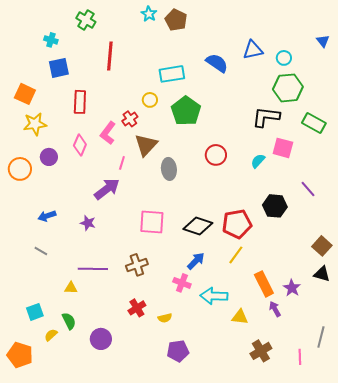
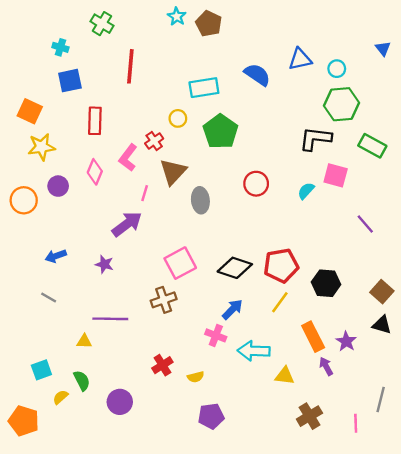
black hexagon: (275, 206) -> (326, 283), moved
pink square: (152, 222) -> (180, 263), turned -32
brown cross: (137, 265) -> (164, 300), moved

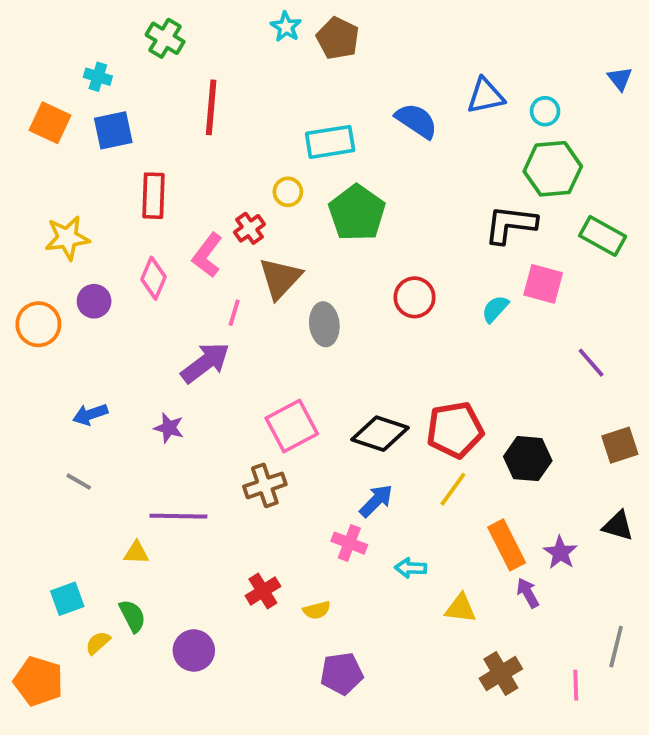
orange square: (30, 111) -> (50, 123), moved
brown square: (382, 292) -> (620, 445), moved, turned 30
cyan arrow: (254, 351) -> (411, 568), size x0.6

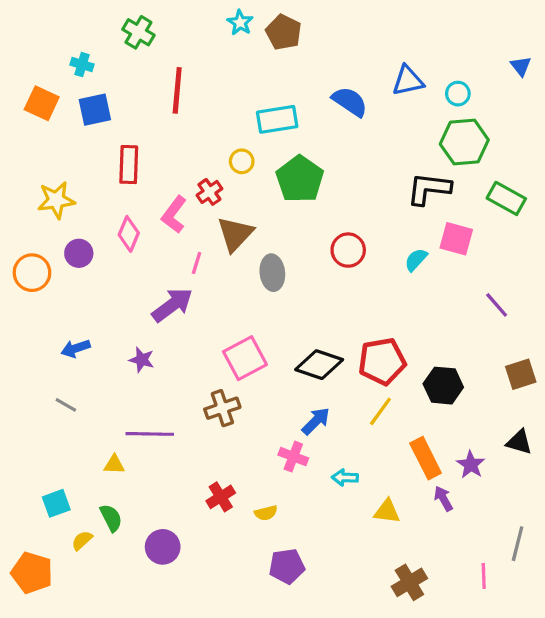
brown cross: (501, 674) -> (409, 582), moved

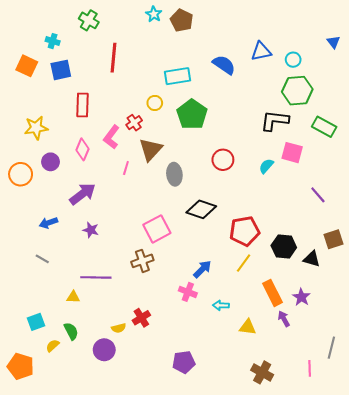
purple arrow: (172, 305) -> (83, 194), moved
black diamond: (319, 365) -> (201, 209), moved
black triangle: (519, 442) -> (312, 259), moved
yellow semicircle: (266, 513) -> (119, 328), moved
brown cross: (409, 582) -> (262, 372), turned -30

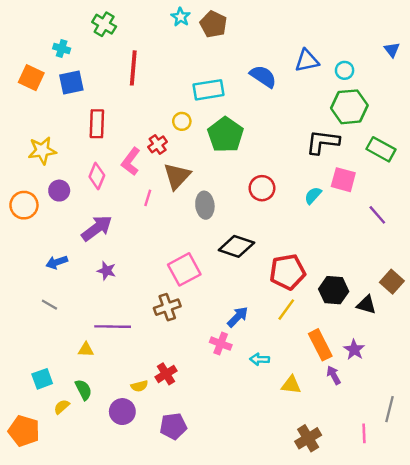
purple line: (318, 195) -> (377, 215), moved
brown square: (333, 239) -> (392, 282), turned -30
purple pentagon: (184, 362) -> (173, 426), moved
brown cross: (262, 372) -> (308, 438), turned 30

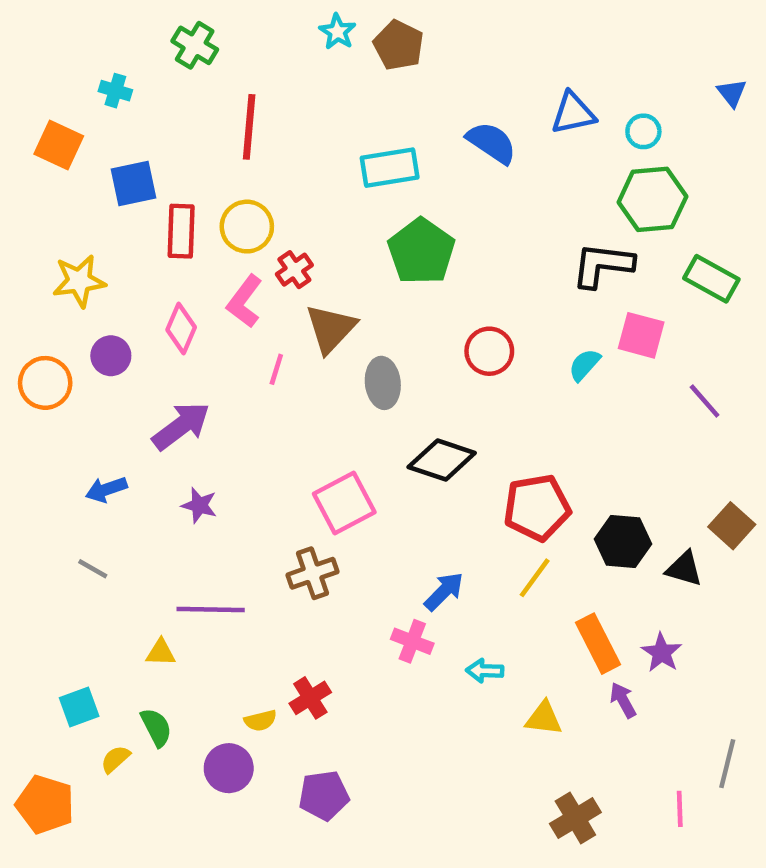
blue square: (71, 82) -> (134, 184), moved
yellow circle: (182, 121) -> (247, 227), moved, size x1.5

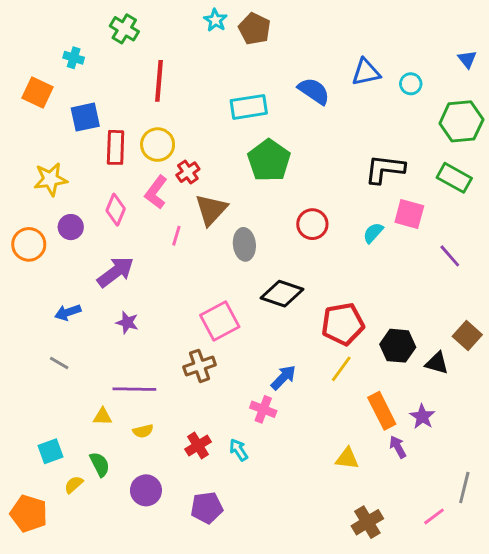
green hexagon: (652, 199) -> (461, 121), moved
cyan arrow: (485, 671) -> (239, 450), moved, turned 55
yellow semicircle: (260, 721) -> (143, 431), moved
pink line: (680, 809) -> (434, 516), turned 55

